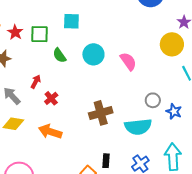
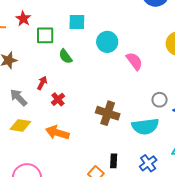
red star: (15, 32) -> (23, 19), moved
cyan circle: (93, 54) -> (107, 42), moved
brown cross: (101, 113) -> (108, 113), turned 35

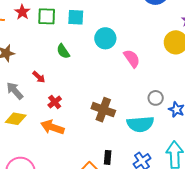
green square: (45, 35) -> (47, 16), moved
red arrow: (42, 83) -> (39, 77), turned 104
red cross: (58, 99) -> (55, 102), moved

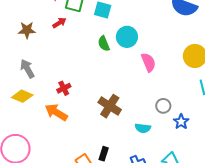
green semicircle: (63, 51) -> (104, 44), moved
red arrow: (39, 77) -> (59, 23), moved, turned -88
cyan semicircle: (140, 124) -> (143, 128), size x0.6

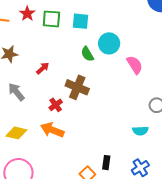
red arrow: (59, 23) -> (43, 68), moved
yellow diamond: (22, 96) -> (16, 133), moved
brown cross: (110, 106) -> (77, 87), moved

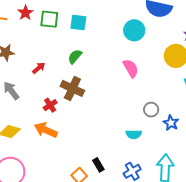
cyan circle: (109, 43) -> (134, 30), moved
green semicircle: (87, 54) -> (75, 56), moved, turned 70
black rectangle: (106, 163) -> (98, 165), turned -40

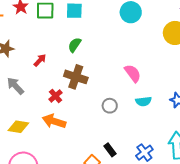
pink semicircle: (131, 68) -> (133, 73), moved
gray circle: (151, 110) -> (110, 106), moved
cyan semicircle: (134, 134) -> (143, 101), moved

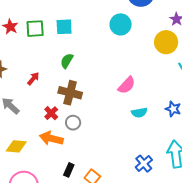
pink semicircle: (133, 73) -> (127, 85), turned 84
gray circle: (110, 106) -> (73, 123), moved
black rectangle: (110, 150) -> (69, 170), moved, turned 64

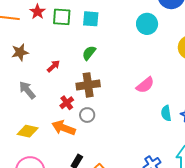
brown cross: (70, 93) -> (88, 85), turned -30
cyan semicircle: (139, 113) -> (166, 113), moved, turned 84

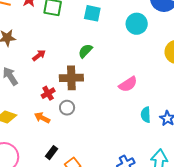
cyan square: (91, 19) -> (92, 13), moved
green semicircle: (89, 53) -> (85, 51), moved
orange arrow: (64, 128) -> (42, 118), size x0.7

